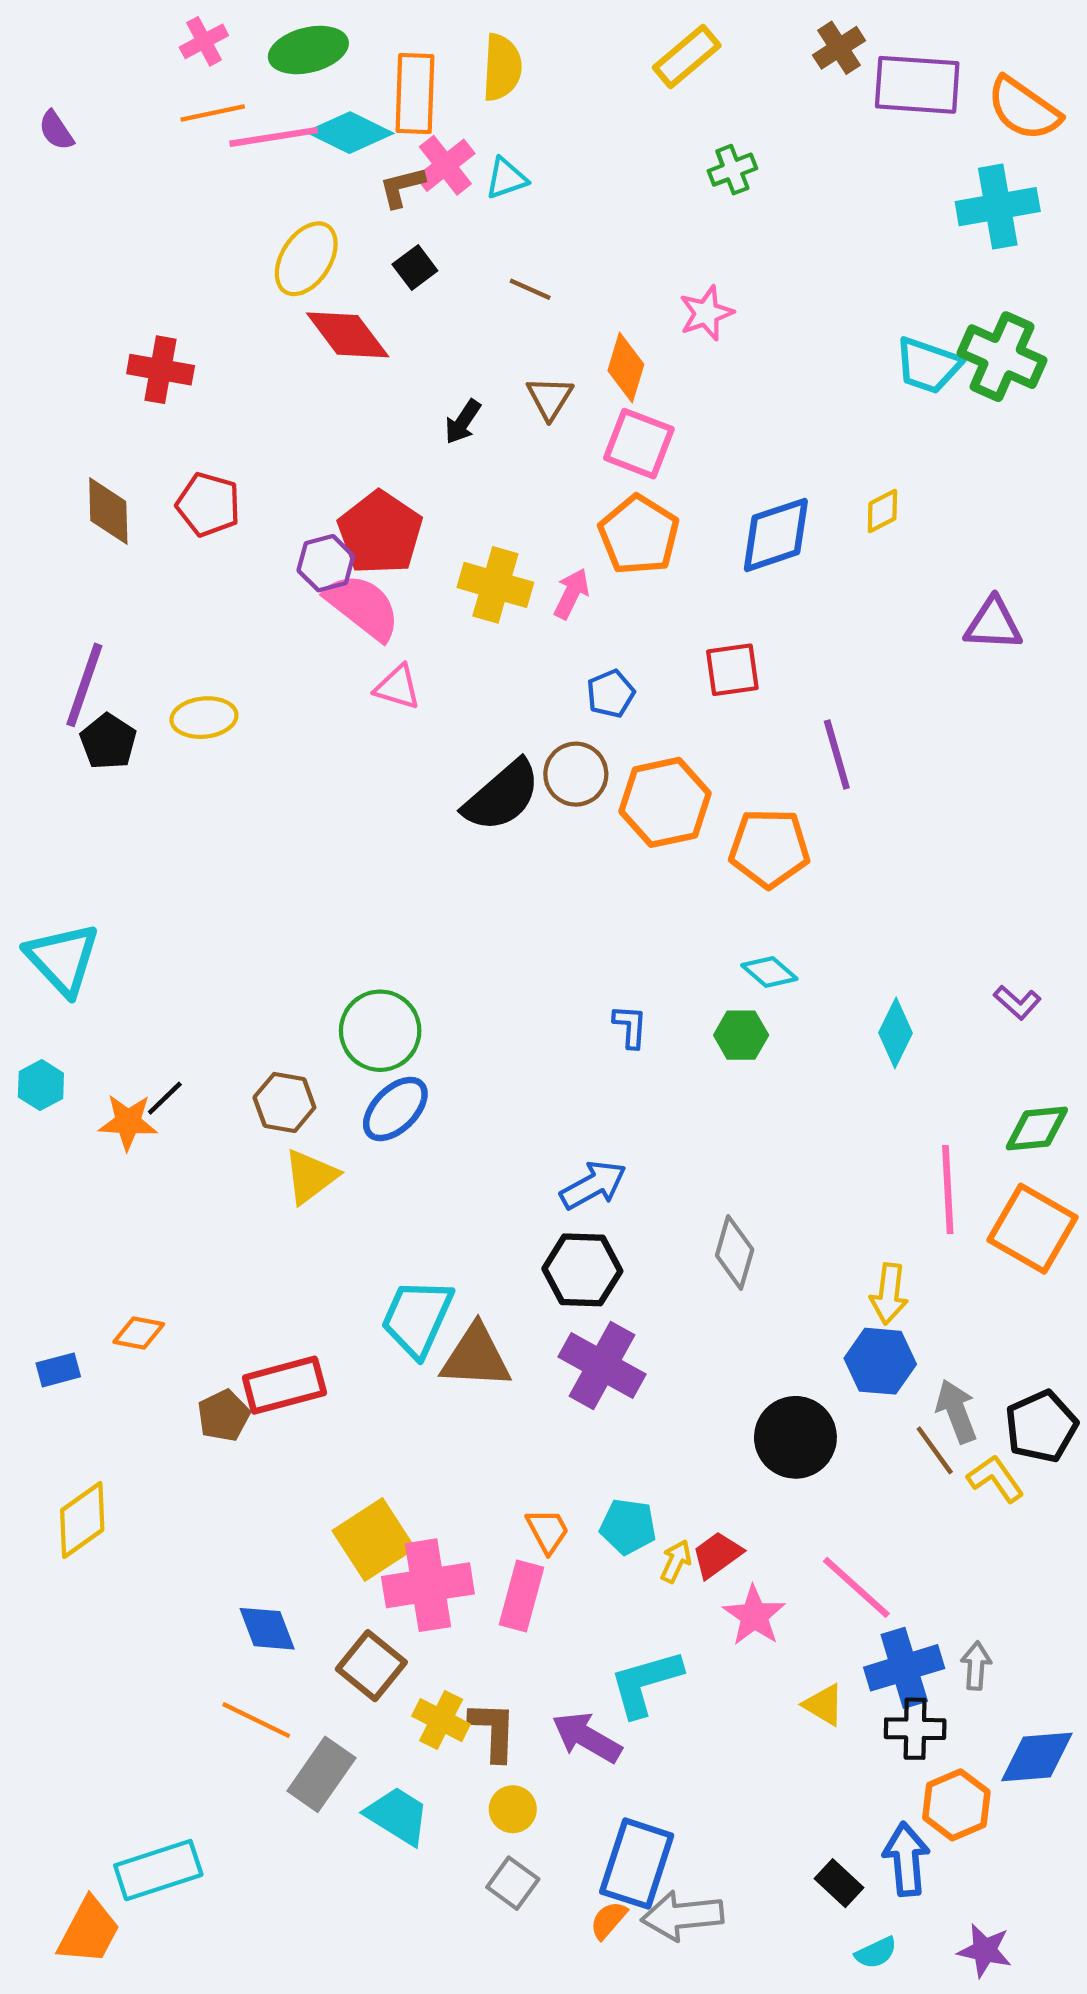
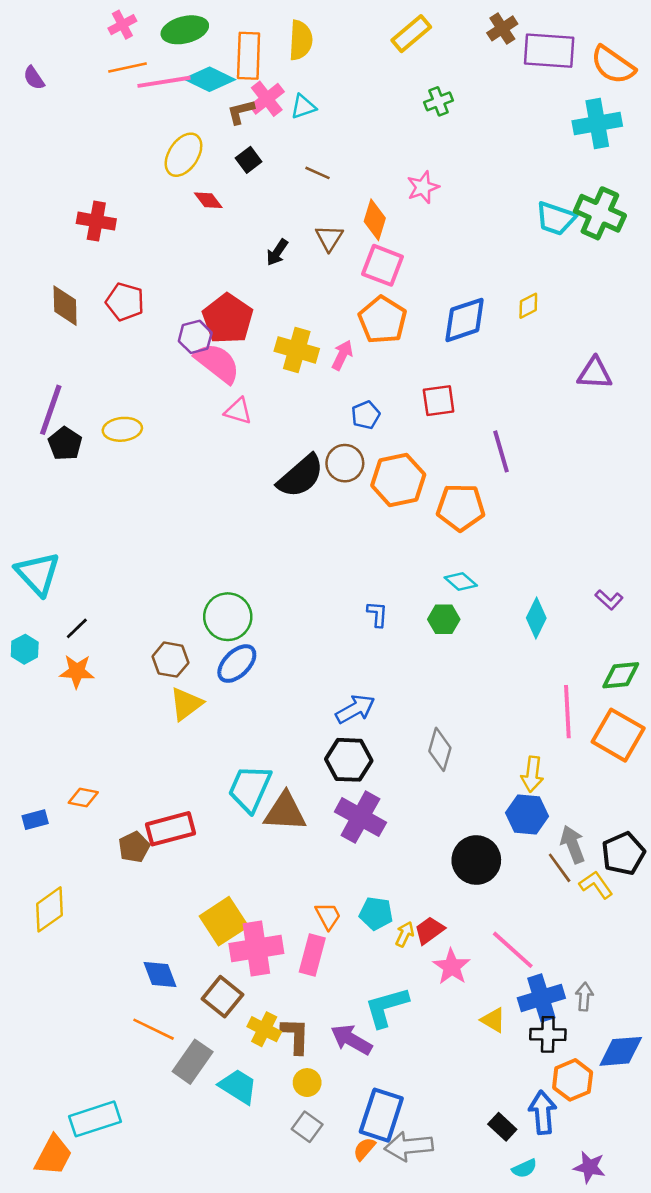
red diamond: (348, 335) -> (208, 200), size x0.6
black line: (165, 1098) -> (77, 628), moved

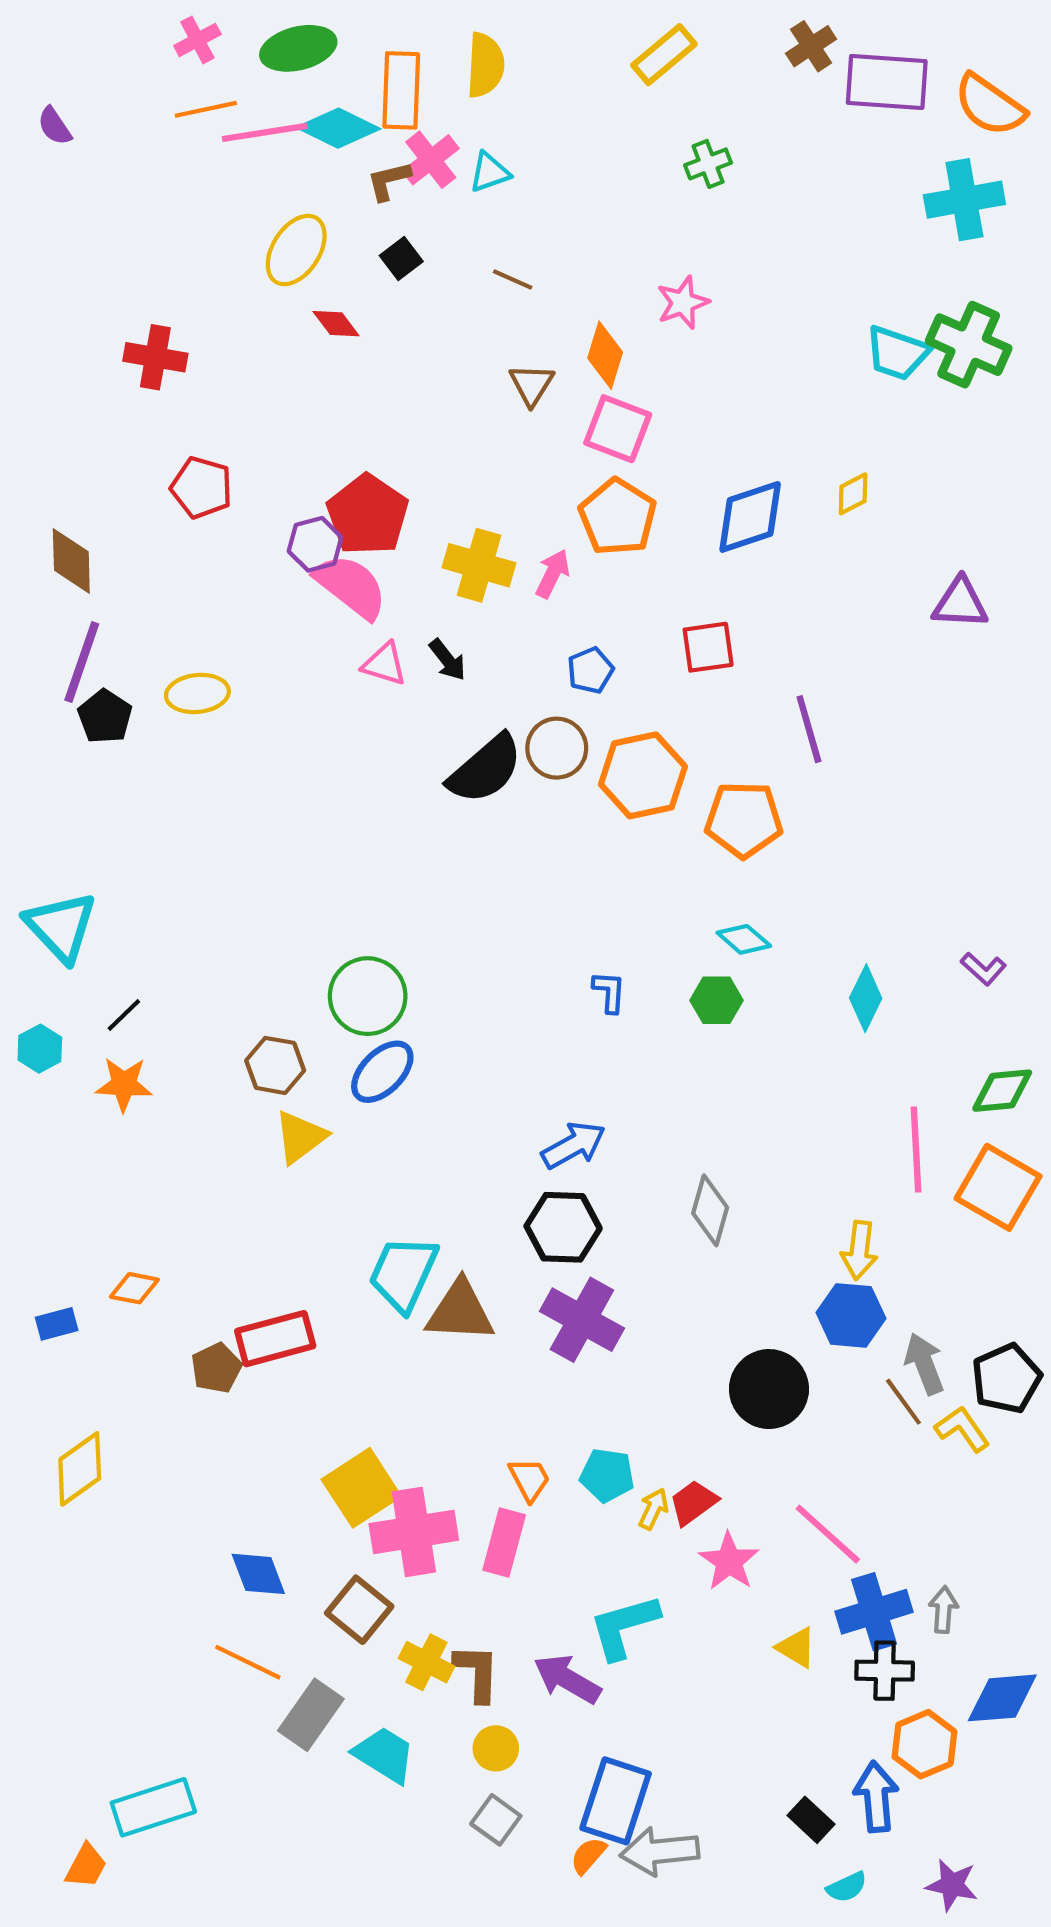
black arrow: (277, 252) -> (447, 660), moved, turned -72
brown diamond: (65, 306) -> (71, 561), moved
orange trapezoid: (53, 1155) -> (86, 1866), size x0.7

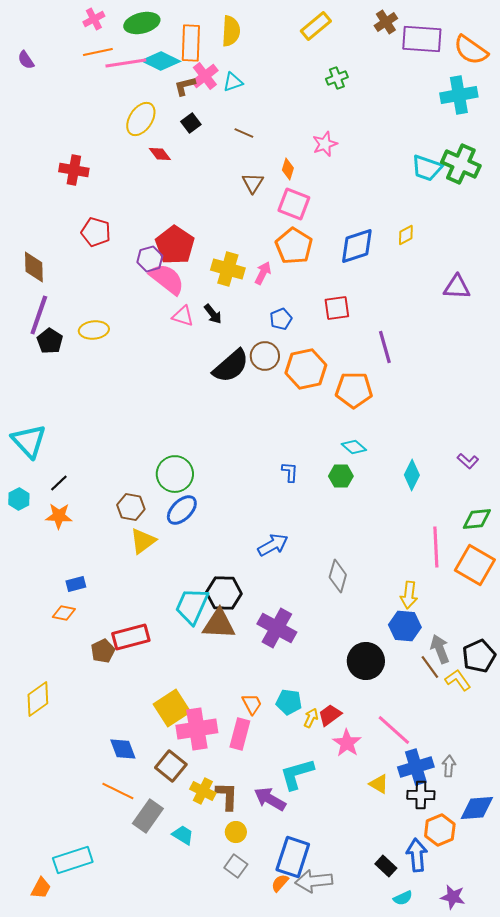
orange diamond: (605, 355) -> (288, 169), size x0.7
black hexagon: (563, 1227) -> (224, 593), moved
blue rectangle: (57, 1324) -> (76, 584), moved
cyan trapezoid: (384, 1755) -> (183, 835), size x0.7

